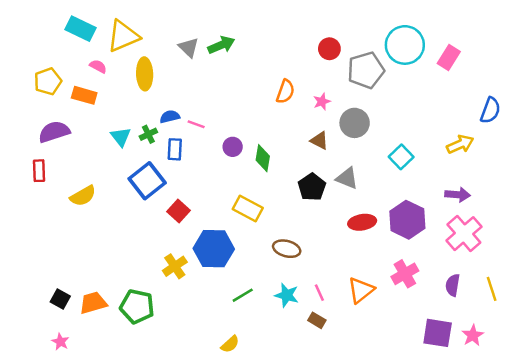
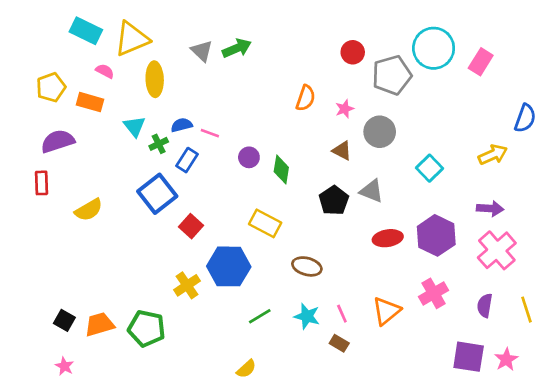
cyan triangle: (121, 137) -> (134, 126), moved
blue rectangle: (175, 149) -> (187, 160), turned 30

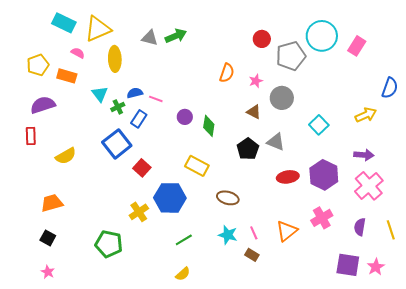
gray triangle: (202, 51) -> (150, 38), turned -30
green line: (260, 316) -> (184, 240), moved
orange trapezoid: (99, 324) -> (52, 203), moved

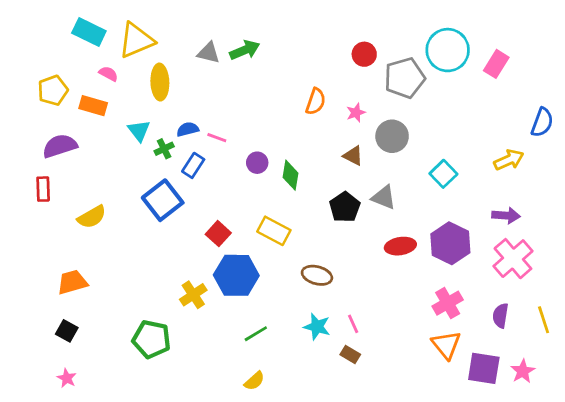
red square: (142, 168) -> (218, 234), moved
orange triangle: (287, 231) -> (446, 345), moved, turned -30

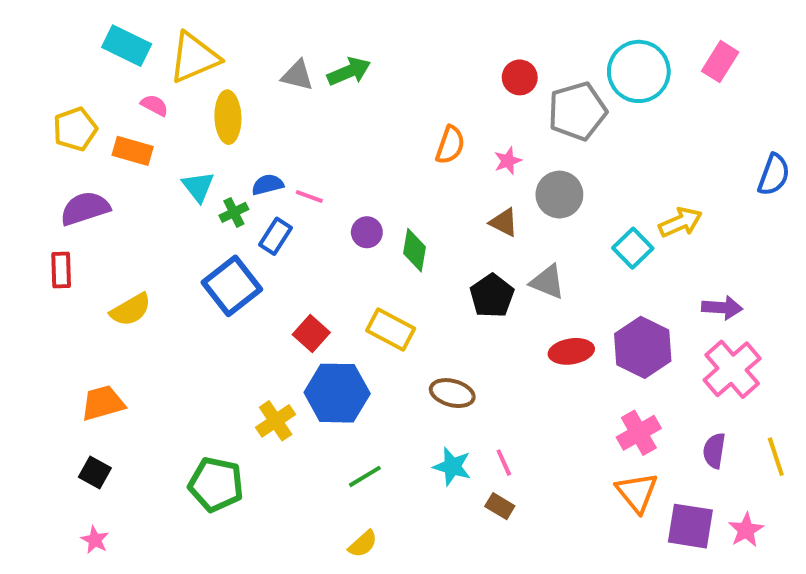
pink rectangle: (496, 64) -> (720, 62), moved
yellow arrow: (509, 160) -> (680, 222), moved

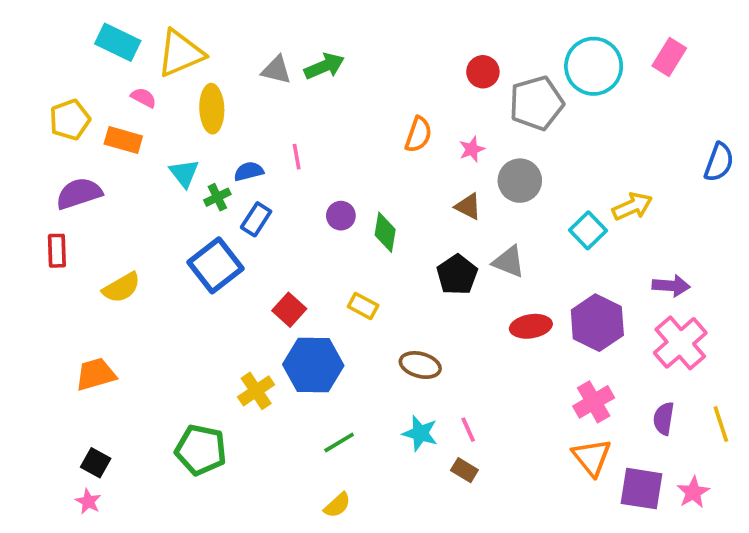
pink line: (309, 197) -> (297, 157), moved, turned 60
yellow rectangle: (391, 330) -> (363, 306), size x0.7
black square: (95, 472) -> (96, 463), moved

